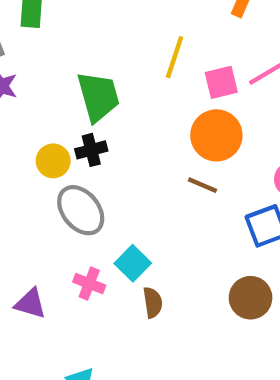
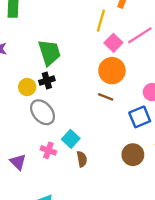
yellow line: (175, 57) -> (101, 21), moved
pink square: (221, 82) -> (113, 43), turned -30
purple triangle: (30, 304) -> (18, 162), turned 30

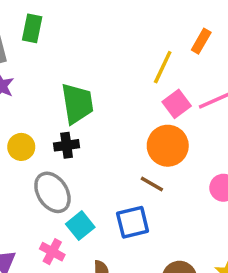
yellow circle: (27, 87) -> (21, 147), moved
blue square: (140, 117) -> (133, 222), moved
cyan square: (71, 139) -> (80, 226), moved

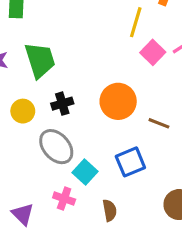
green trapezoid: (77, 104) -> (40, 60), moved
orange circle: (168, 146) -> (118, 101), moved
brown line: (152, 184) -> (159, 123), moved

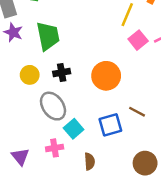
brown line: (159, 123) -> (137, 112), moved
pink cross: (64, 199) -> (55, 148), turned -35

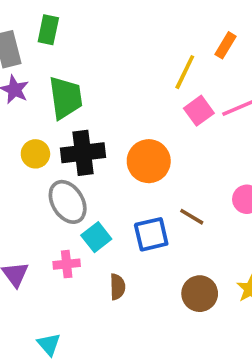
black cross: (62, 72) -> (83, 153), size x1.6

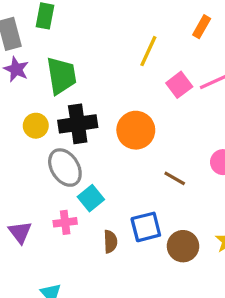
yellow line: (185, 72) -> (148, 51), moved
blue square: (151, 234) -> (146, 227), moved

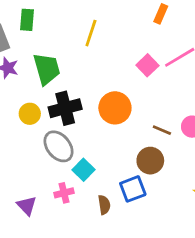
yellow line: (148, 51) -> (91, 33), moved
brown line: (175, 178) -> (162, 130), moved
brown circle: (183, 246) -> (150, 161), moved

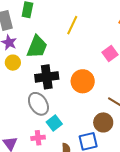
green trapezoid: (47, 69) -> (37, 47), turned 30
yellow circle: (30, 114) -> (13, 63), moved

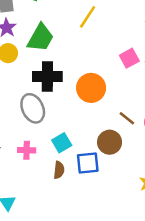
cyan square: (54, 123) -> (62, 143), moved

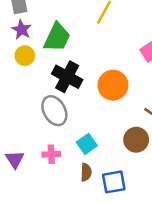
black cross: (47, 76) -> (67, 77), turned 32
blue square: (88, 163) -> (114, 182), moved

